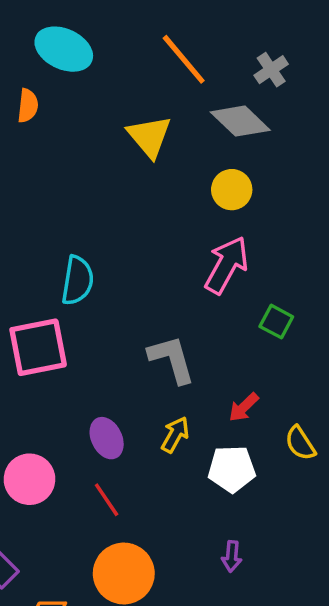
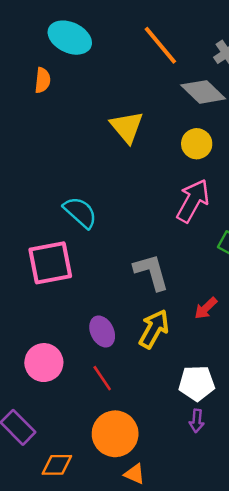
yellow triangle: (149, 136) -> (127, 127), moved
cyan semicircle: (77, 280) -> (80, 212), turned -57
yellow arrow: (175, 435) -> (154, 329), size x1.4
white pentagon: (232, 469) -> (197, 383), moved

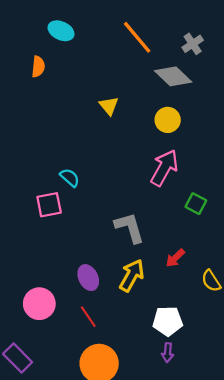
cyan ellipse: (70, 38) -> (61, 31), size x0.7
yellow triangle: (127, 127) -> (109, 106), size x0.7
cyan semicircle: (80, 212) -> (70, 178), size x0.7
pink square: (50, 263) -> (49, 205), moved, size x0.7

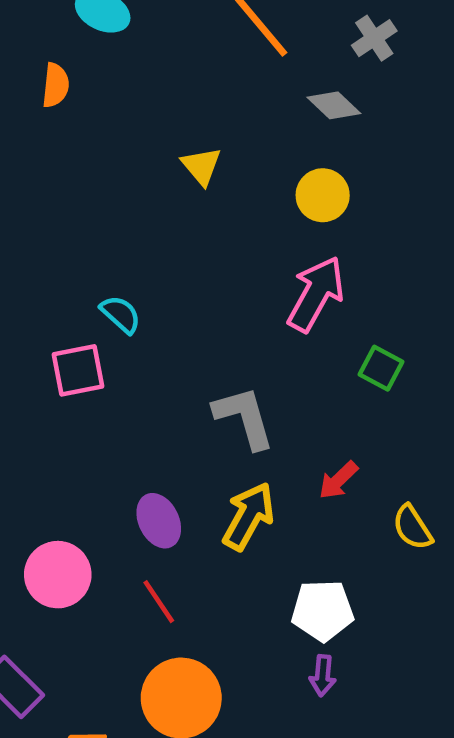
gray diamond: (173, 76) -> (334, 105), size x0.7

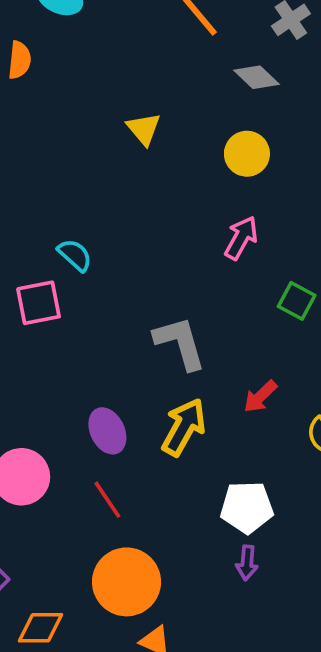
pink arrow: (316, 294) -> (241, 238), size x0.7

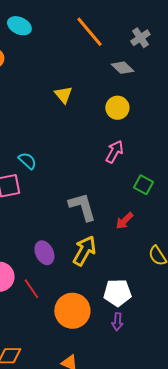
red arrow: (260, 396) -> (124, 221), moved
red line: (107, 500) -> (31, 289), moved
orange circle: (127, 582) -> (72, 311), moved

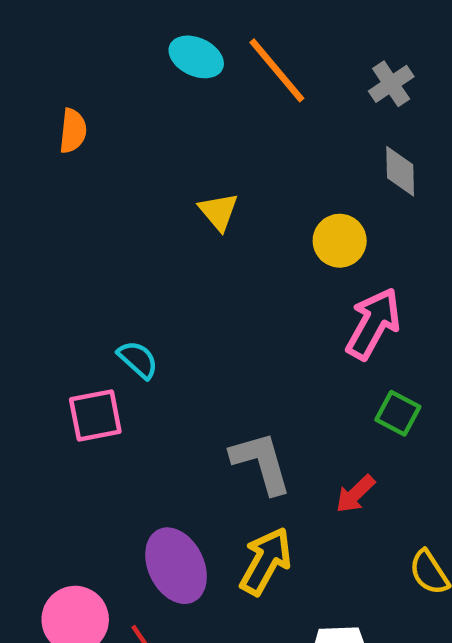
cyan ellipse: (19, 26) -> (196, 57), moved
gray diamond: (122, 68) -> (400, 171), moved, turned 45
pink arrow: (114, 152) -> (373, 324), moved, size x1.4
purple ellipse: (44, 253) -> (176, 566), size x1.4

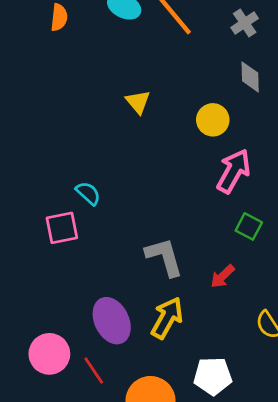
orange semicircle: (73, 131) -> (59, 17), moved

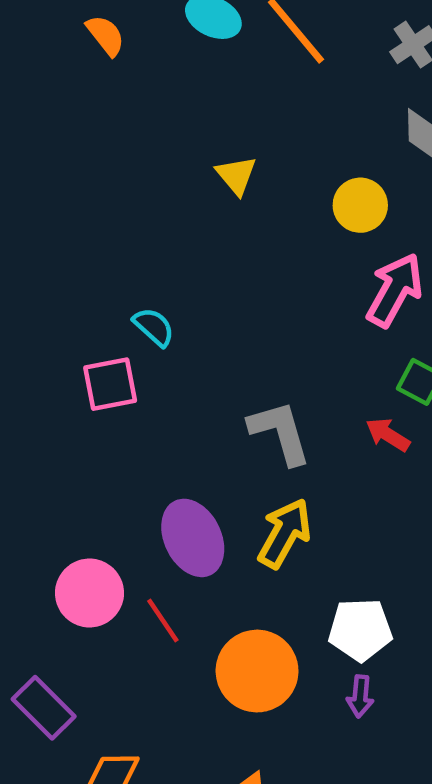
orange semicircle: (59, 17) -> (106, 35), turned -44
red arrow: (222, 276) -> (388, 435), moved, turned 76

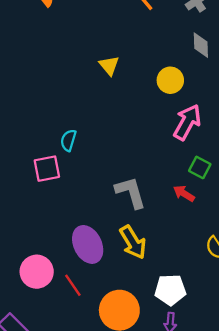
cyan semicircle: (154, 327) -> (68, 140), turned -115
yellow arrow: (285, 533) -> (133, 242), turned 120

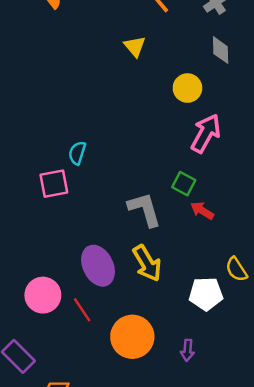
yellow triangle: (109, 66) -> (135, 46), moved
green square: (200, 167) -> (184, 184), moved
white pentagon: (170, 290) -> (206, 294), moved

